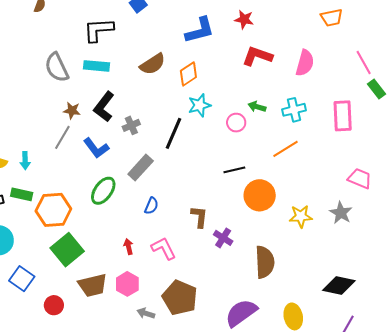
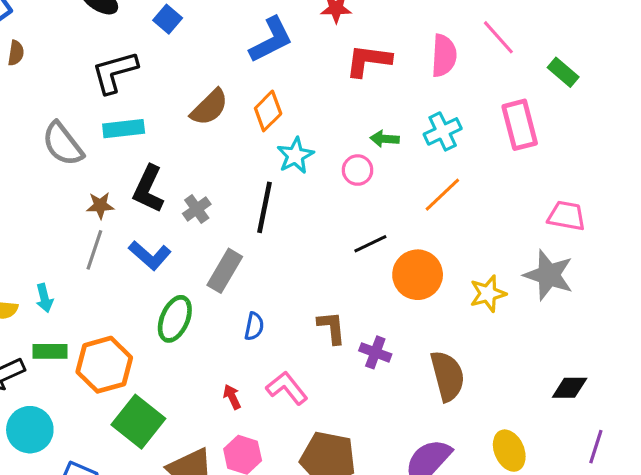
pink line: (364, 63) -> (498, 37), moved
gray star: (341, 213) -> (549, 275), size x1.4
black diamond: (339, 285) -> (570, 388), size x0.7

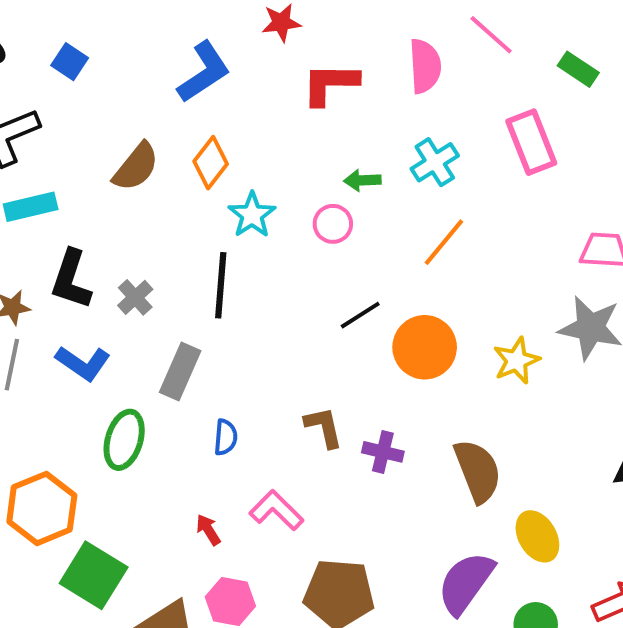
yellow ellipse: (509, 451) -> (537, 536), moved

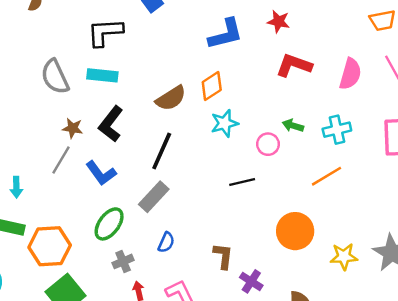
brown semicircle: (136, 167) -> (171, 98), moved
black line: (221, 285) -> (162, 151), moved
gray cross: (135, 297) -> (123, 261), moved
black line: (360, 315) -> (242, 182), moved

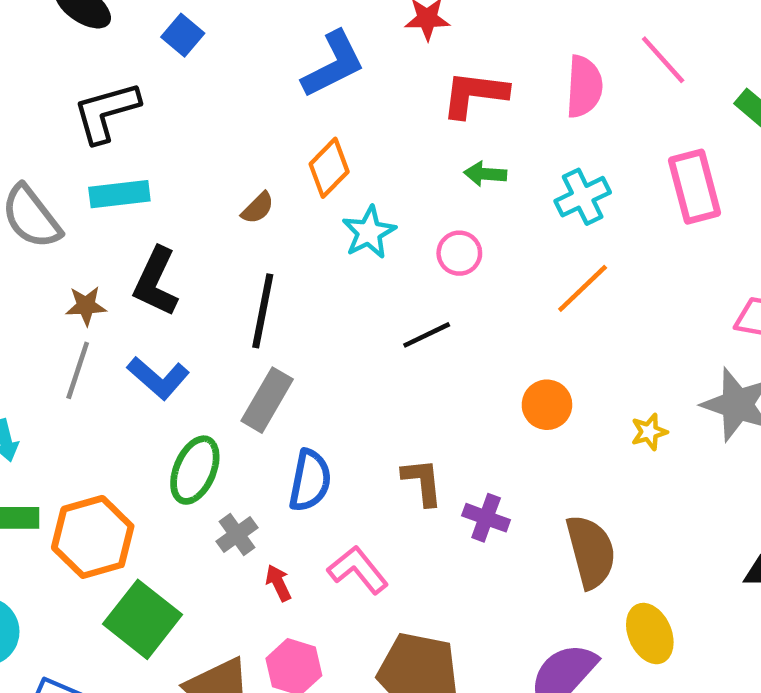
brown semicircle: (171, 98) -> (258, 208), size x0.6
green arrow: (293, 126) -> (485, 174), moved
orange circle: (295, 231) -> (547, 405), size x0.7
blue semicircle: (166, 242) -> (310, 480), size x1.5
yellow star: (344, 257) -> (649, 432), size x0.7

